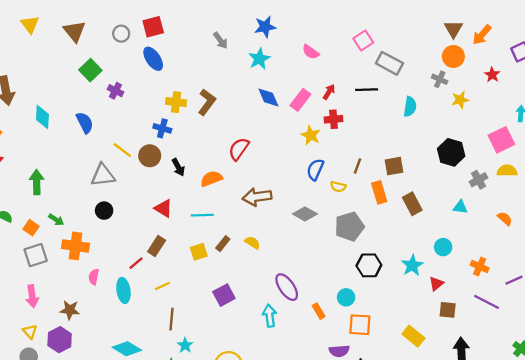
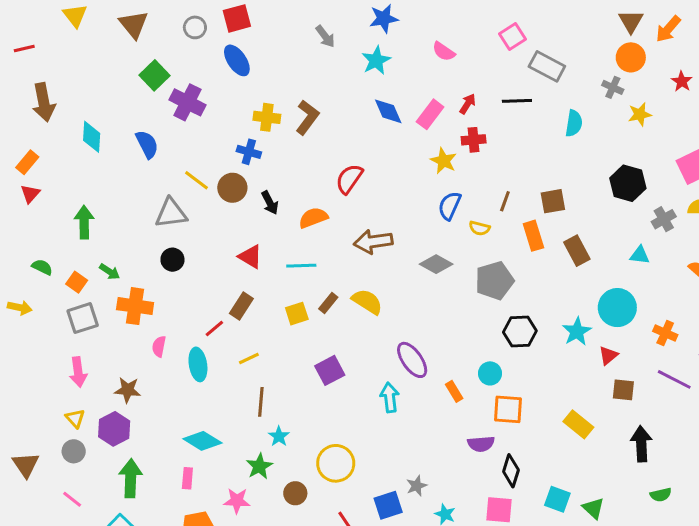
purple cross: (115, 91) -> (187, 102), size x1.6
yellow semicircle: (252, 243) -> (367, 302), size x1.5
cyan circle: (443, 247) -> (617, 308), size x1.6

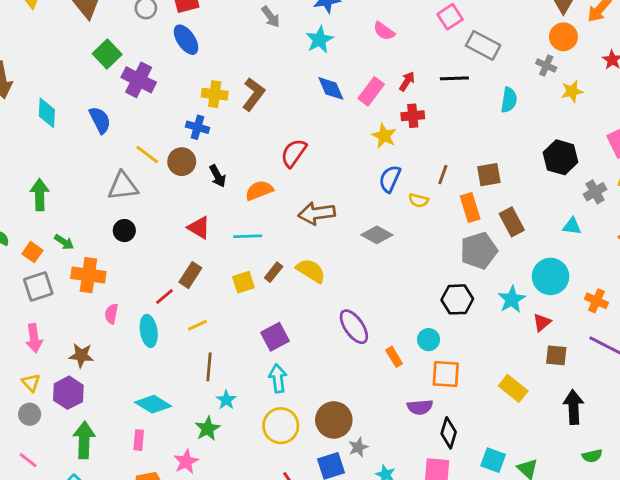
gray pentagon: (494, 281) -> (479, 251), moved
cyan arrow: (390, 397) -> (278, 378), moved
brown circle: (295, 493) -> (334, 420), moved, size x1.6
pink star: (237, 501) -> (186, 462), turned -30

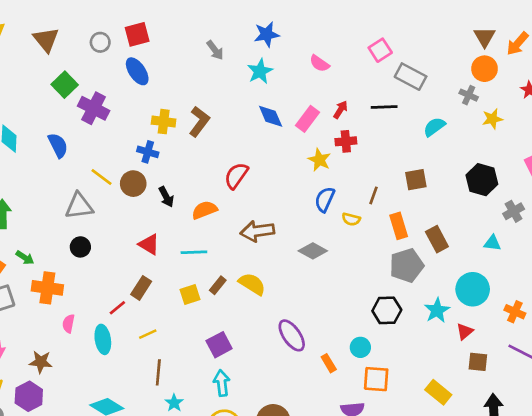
cyan semicircle: (509, 100) -> (434, 127), turned -135
brown square: (489, 175) -> (416, 180), moved

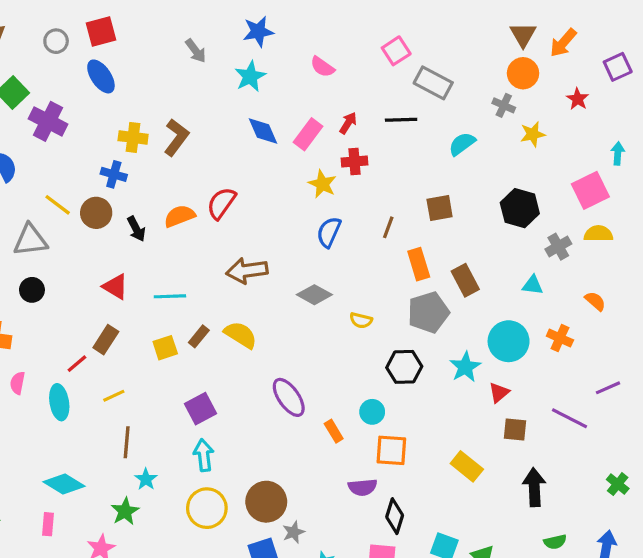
orange semicircle: (205, 210) -> (180, 216), moved
yellow semicircle: (351, 219) -> (361, 320), moved
orange cross: (515, 312) -> (560, 338), moved

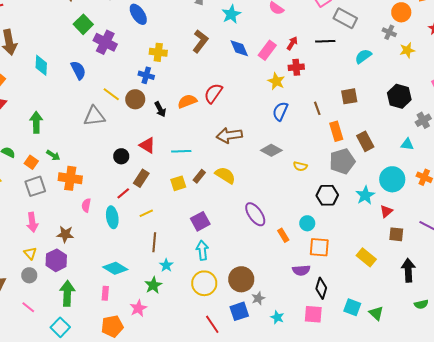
brown L-shape: (176, 137) -> (200, 41), moved
brown line: (388, 227) -> (317, 108), turned -40
black circle: (32, 290) -> (121, 156), moved

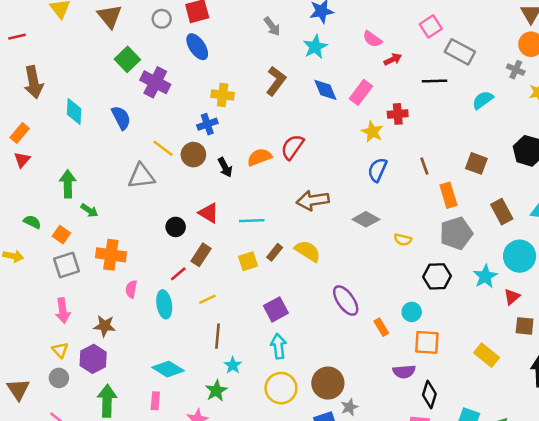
red arrow: (292, 43) -> (393, 59), moved, turned 32
blue cross: (146, 75) -> (207, 124), turned -35
brown square: (349, 96) -> (476, 163), moved, turned 30
brown rectangle: (365, 141) -> (502, 212), moved
green arrow: (53, 155) -> (89, 210), moved

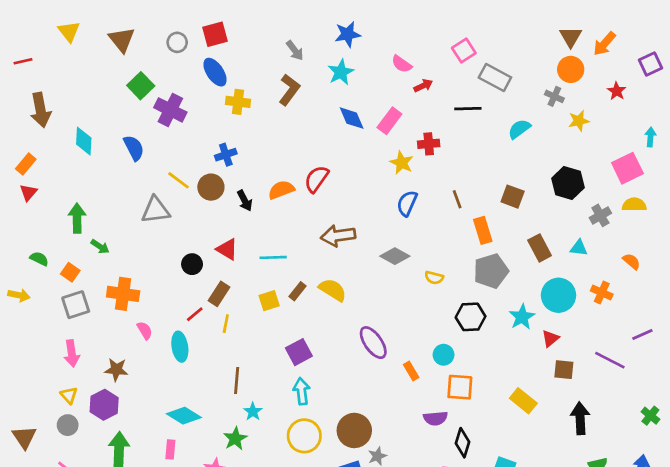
brown L-shape: (276, 81) -> (289, 90), moved
yellow cross: (223, 95) -> (238, 102), moved
pink semicircle: (131, 289) -> (145, 330), turned 138
yellow line: (207, 299) -> (226, 324), moved, turned -54

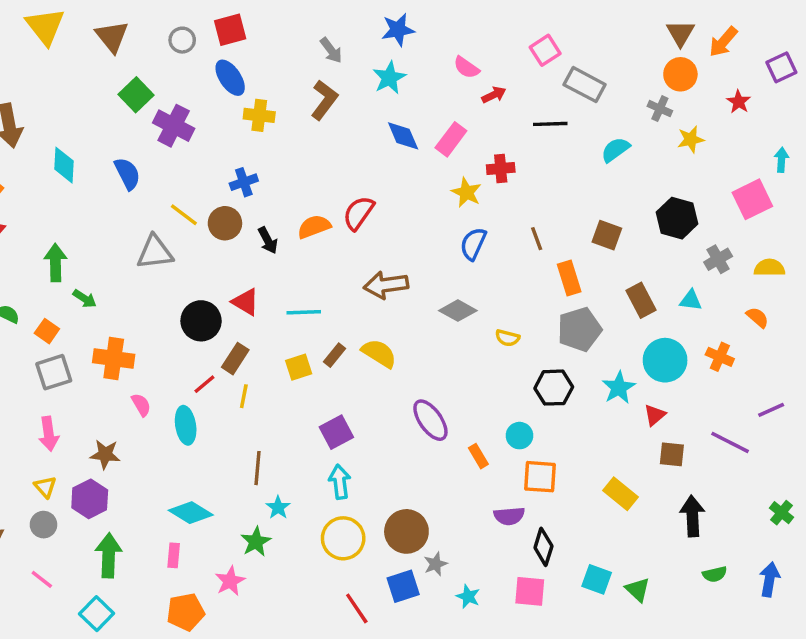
yellow triangle: (69, 32) -> (45, 26), size x1.4
yellow semicircle: (634, 205) -> (769, 268), moved
black circle: (192, 264) -> (201, 321), size x1.5

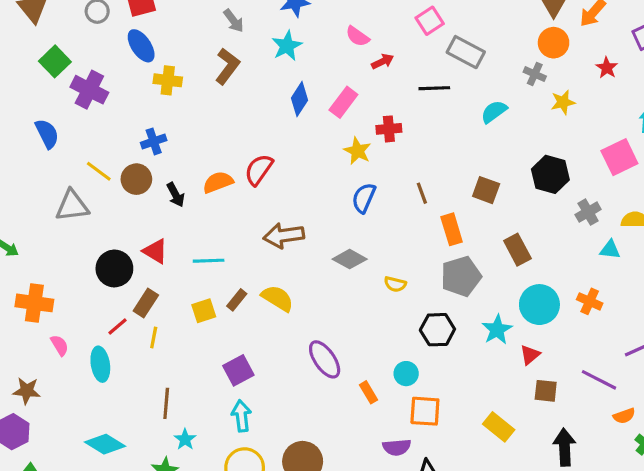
blue diamond: (403, 136) -> (299, 99), turned 56
cyan triangle: (691, 300) -> (610, 250), moved
orange semicircle: (757, 317) -> (624, 416), moved, turned 120

